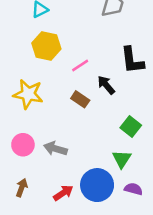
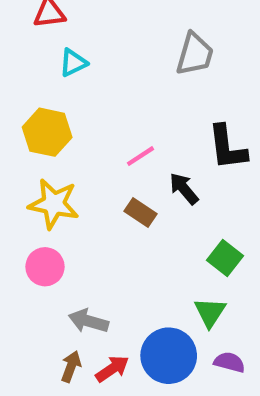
yellow hexagon: (46, 46) -> (47, 132), moved
pink circle: (23, 145) -> (45, 267), moved
gray arrow: (55, 149) -> (88, 321), moved
brown arrow: (22, 188) -> (71, 367), moved

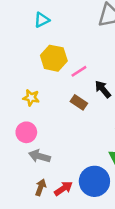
yellow hexagon: (47, 132) -> (54, 58), moved
yellow star: (54, 204) -> (31, 98), size x0.6
gray arrow: (88, 321) -> (39, 156), moved

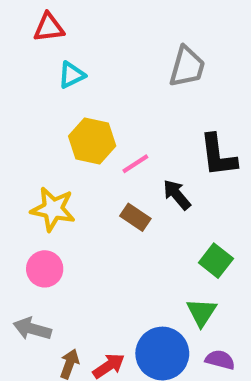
yellow star: (31, 98) -> (53, 209), size x1.5
gray arrow: (39, 156) -> (32, 329), moved

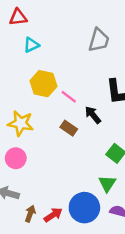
pink line: (135, 164) -> (69, 97), turned 70

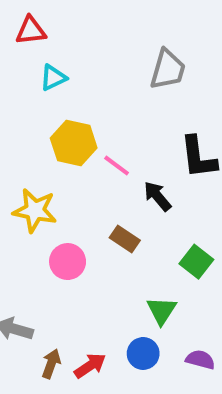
brown rectangle: (69, 128) -> (125, 239), moved
pink circle: (16, 158) -> (68, 262), moved
green triangle: (107, 184) -> (162, 311), moved
blue circle: (84, 208) -> (143, 353), size x0.6

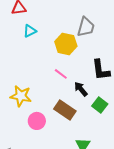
yellow hexagon: (74, 143) -> (66, 44), moved
brown rectangle: (125, 239) -> (65, 110), size x1.5
green square: (196, 262) -> (100, 105), moved

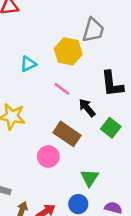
cyan triangle: (30, 31) -> (28, 64), moved
pink circle: (37, 121) -> (48, 157), moved

